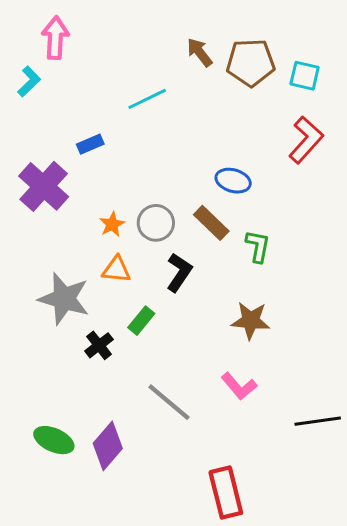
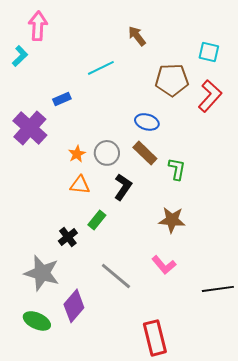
brown pentagon: (251, 63) -> (172, 80), moved
blue ellipse: (233, 181) -> (147, 122), moved
gray star: (64, 299) -> (42, 273), moved
green ellipse: (54, 440) -> (37, 321), moved

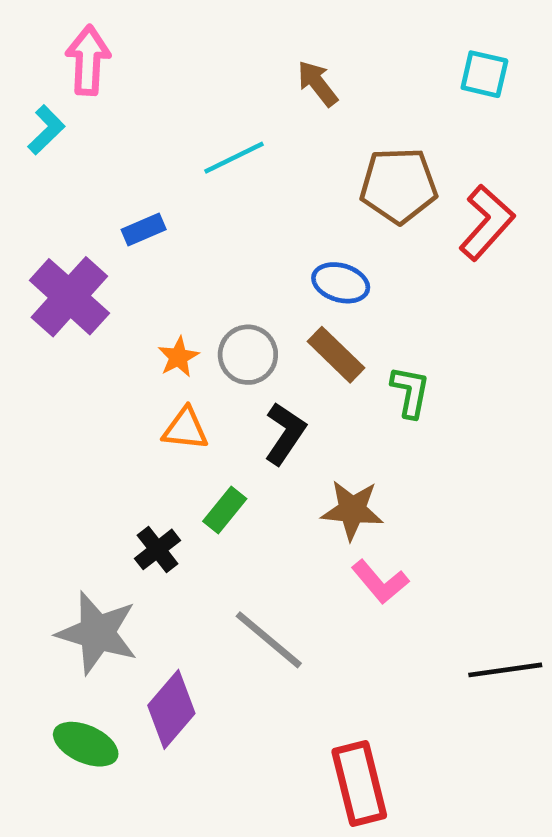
cyan square: (209, 52) -> (484, 74), moved
brown star: (172, 220) -> (352, 510), moved
pink L-shape: (164, 265) -> (380, 582), moved

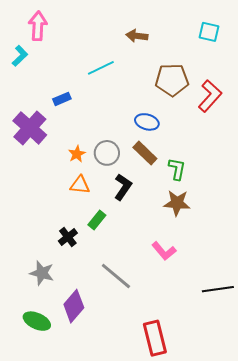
brown arrow: (317, 83) -> (137, 36), turned -45
brown star: (352, 510) -> (177, 203), moved
gray star: (97, 633) -> (42, 273), size x0.7

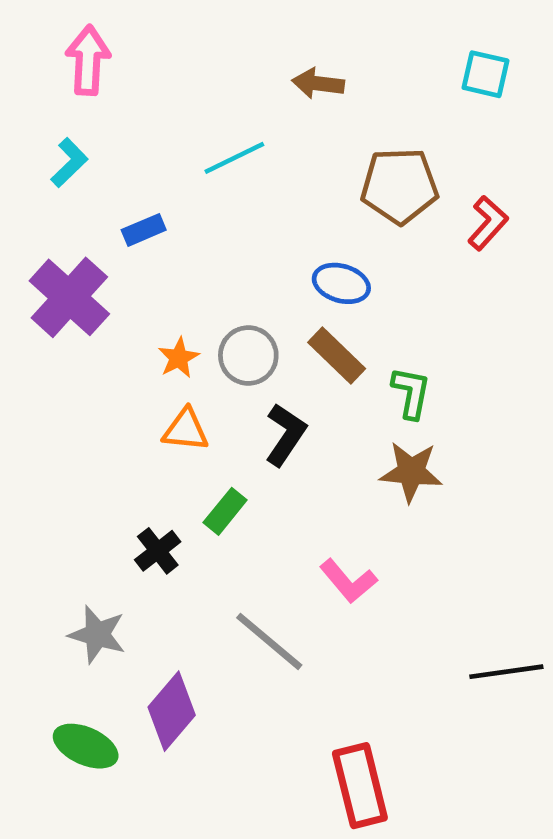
cyan L-shape: (20, 56) -> (69, 163), moved
red L-shape: (210, 96) -> (488, 223), size x0.7
pink L-shape: (164, 251) -> (348, 581), moved

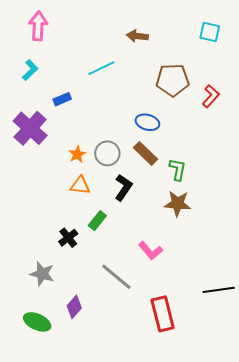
purple diamond: (172, 711) -> (74, 307), size x0.7
red rectangle: (360, 786) -> (163, 314), moved

